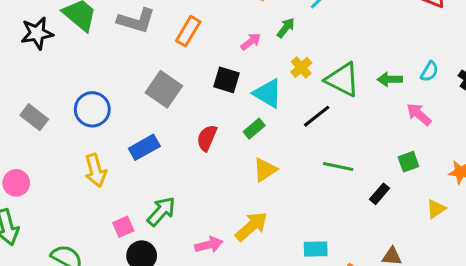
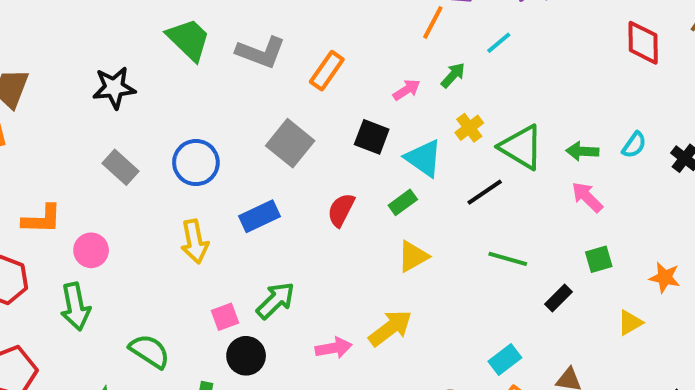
black star: (37, 33) -> (114, 88), moved
pink arrow: (419, 114) -> (587, 197), moved
cyan rectangle: (316, 249) -> (505, 360), moved, turned -40

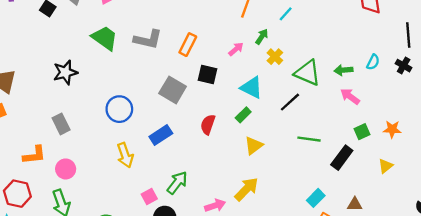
yellow cross: (469, 128) -> (275, 57), moved
black square: (372, 137) -> (208, 74), moved
gray rectangle: (120, 167) -> (61, 124), moved, turned 30
orange star: (665, 278) -> (392, 129), moved
black rectangle: (558, 298) -> (342, 158), size x1.5

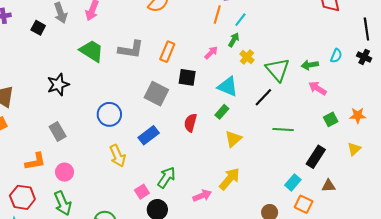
cyan line: (286, 14) -> (240, 20), moved
green triangle: (308, 73) -> (278, 70), turned 30
black rectangle: (342, 158) -> (316, 157), moved

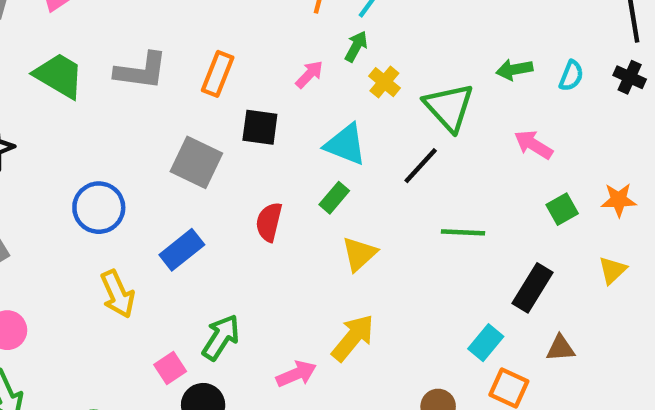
green arrow: (310, 65) -> (514, 69), moved

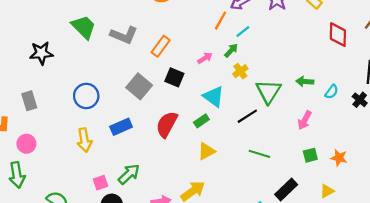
pink arrow: (533, 145) -> (305, 120), turned -108
red semicircle: (269, 222) -> (167, 124), size x1.4

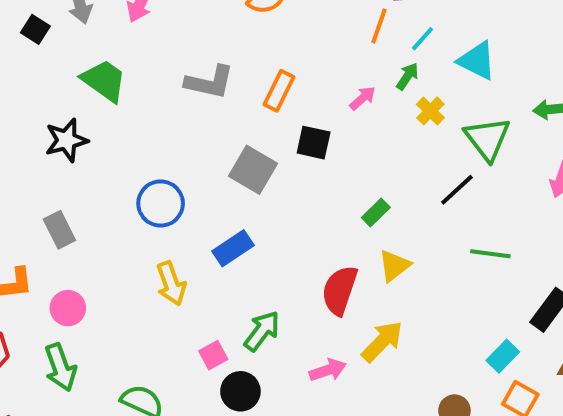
green trapezoid: (84, 27) -> (104, 81), moved
cyan triangle: (214, 96) -> (477, 61), moved
red semicircle: (167, 124) -> (340, 290), moved

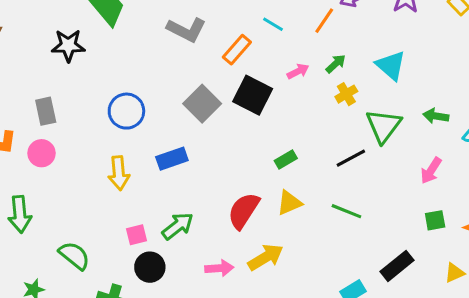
cyan line: (423, 39) -> (273, 24), moved, turned 65
black square: (314, 143) -> (253, 95), size x1.4
green line: (490, 254) -> (346, 211), moved
pink circle: (68, 308) -> (42, 153), moved

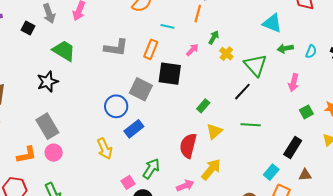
cyan triangle: (391, 65) -> (272, 23), moved
gray rectangle: (46, 111) -> (47, 126), size x1.4
blue circle: (126, 111) -> (116, 106), moved

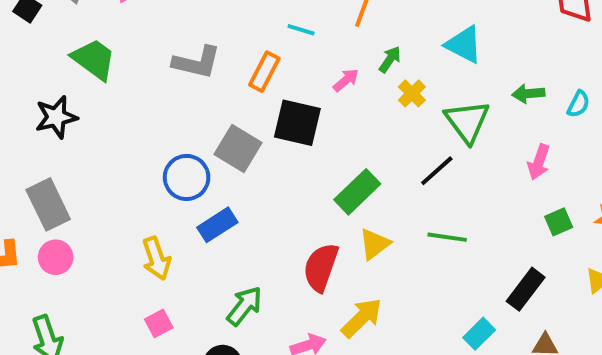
cyan triangle: (272, 23) -> (464, 45), moved
green rectangle: (203, 106) -> (357, 192), size x1.6
pink square: (128, 182) -> (159, 323), moved

